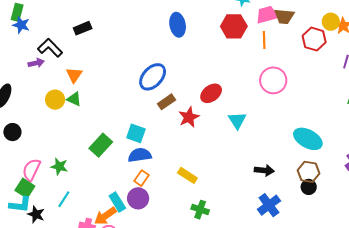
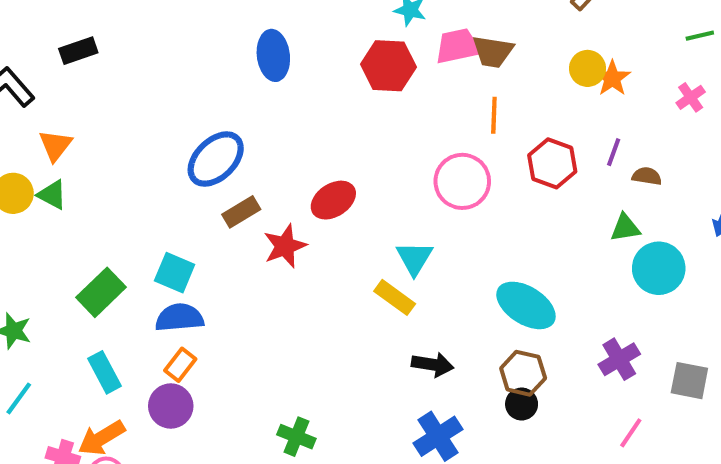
red hexagon: (314, 39) -> (552, 163), moved
orange line: (264, 40) -> (494, 115), moved
cyan triangle: (237, 120) -> (414, 258), moved
yellow rectangle: (187, 175) -> (395, 297), moved
cyan rectangle: (117, 202) -> (104, 372), moved

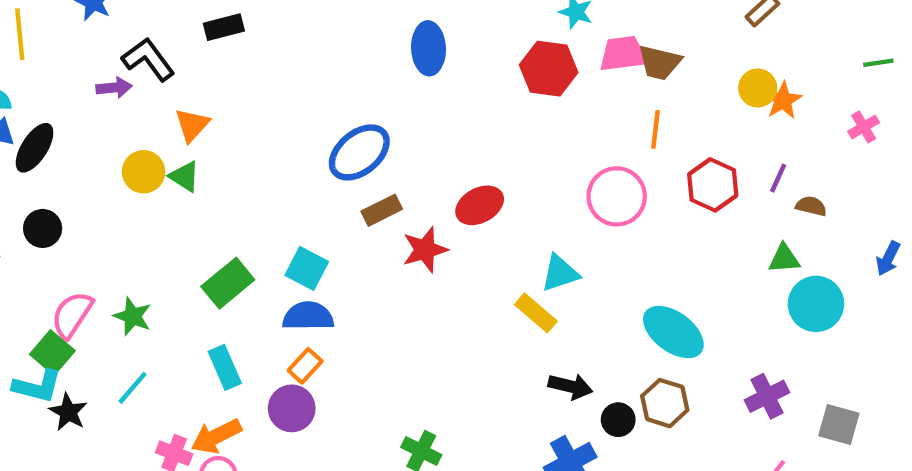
cyan triangle: (414, 258) -> (560, 273), turned 36
black circle: (522, 404) -> (618, 420), moved

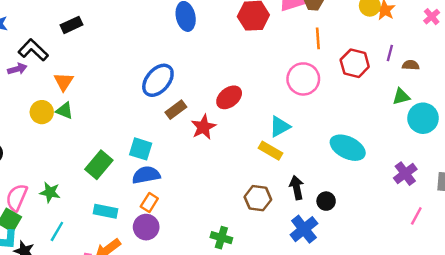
cyan rectangle: (225, 367) -> (106, 211), turned -45
black arrow: (570, 386) -> (297, 188), turned -105
brown hexagon: (665, 403) -> (258, 198), moved

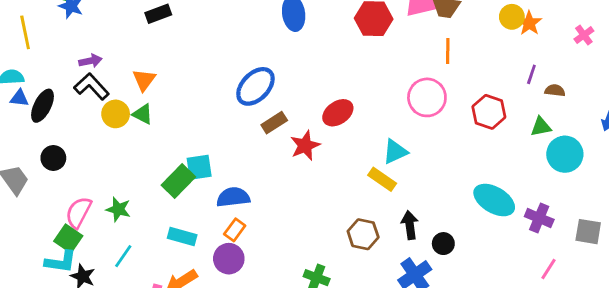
black L-shape: (33, 50) -> (92, 86), moved
red hexagon: (355, 63) -> (489, 112), moved
cyan ellipse: (348, 148) -> (494, 200), moved
cyan square: (141, 149) -> (199, 167), moved, turned -30
purple cross: (405, 174) -> (539, 218), turned -35

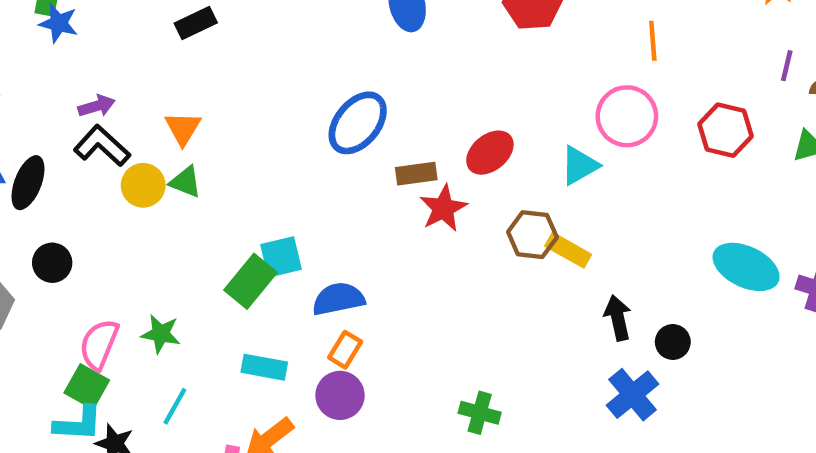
brown rectangle: (274, 123) -> (416, 174), moved, turned 30
cyan triangle: (395, 152) -> (579, 165), moved
brown hexagon: (363, 234) -> (532, 235), moved

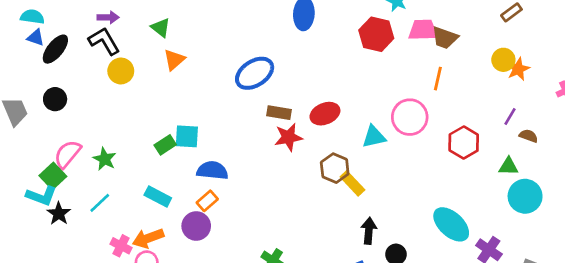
orange triangle: (183, 128) -> (174, 60), moved
green triangle: (185, 182) -> (161, 28), moved
green rectangle: (250, 281) -> (165, 145), size x0.7

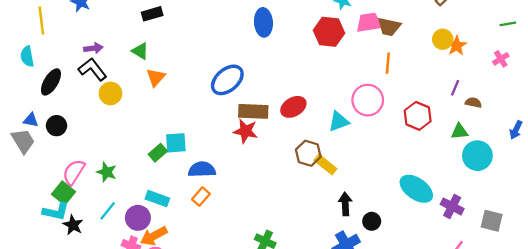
cyan semicircle: (32, 17) -> (27, 56), turned -102
blue triangle: (36, 38) -> (31, 120), moved
brown rectangle: (279, 113) -> (253, 111), size x1.4
red star: (288, 137) -> (246, 131), moved, turned 30
purple circle: (196, 226) -> (138, 218), moved

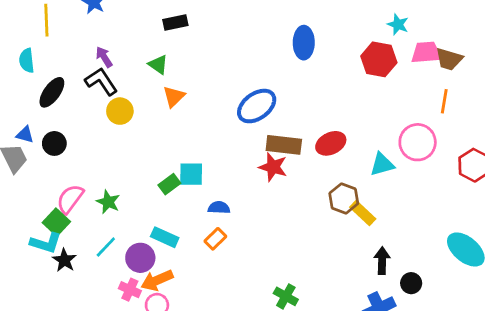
purple arrow: (93, 48) -> (104, 57), turned -120
blue semicircle: (202, 170) -> (219, 208), size x0.7

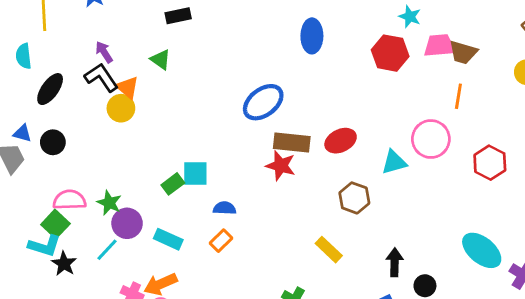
orange triangle: (174, 97) -> (127, 87), moved, turned -35
pink semicircle: (70, 199) -> (69, 200), turned 52
yellow rectangle: (363, 213) -> (329, 250), moved
purple circle: (140, 258) -> (127, 223), moved

